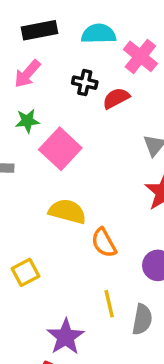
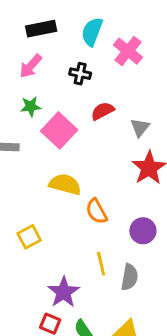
cyan semicircle: (99, 34) -> (92, 32), turned -68
red semicircle: (116, 98) -> (103, 111), moved

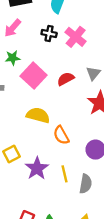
pink cross: (128, 51) -> (76, 37), moved
red semicircle: (103, 111) -> (66, 79), moved
purple star: (64, 292) -> (37, 168), moved

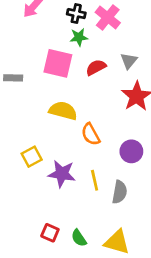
green star: (13, 58) -> (79, 37), moved
pink square: (34, 76) -> (58, 63), turned -30
purple star: (37, 168) -> (62, 174), turned -30

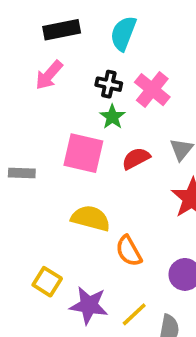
green star: (79, 37) -> (112, 117), turned -30
yellow square: (32, 157) -> (47, 282), turned -30
yellow line: (95, 180) -> (134, 314), turned 60

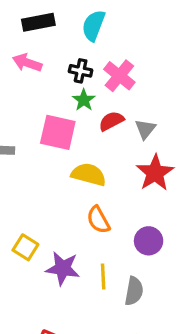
pink arrow: (49, 75) -> (27, 63), turned 68
red semicircle: (136, 158) -> (111, 121), moved
yellow semicircle: (91, 218) -> (89, 174), moved
yellow line: (134, 314) -> (103, 276), turned -50

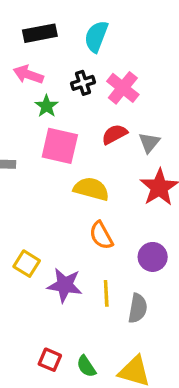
black cross: (81, 71) -> (83, 83), turned -30
green star: (84, 100) -> (47, 106), moved

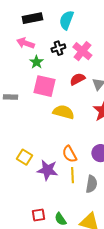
orange semicircle: (101, 235) -> (69, 154), moved
red square: (50, 360) -> (38, 215), turned -32

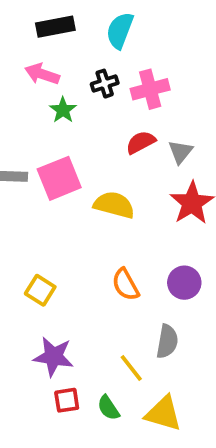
pink cross: (82, 51) -> (150, 89), turned 36
pink square: (44, 86) -> (59, 178), moved, turned -35
purple star: (47, 170) -> (53, 357), moved
yellow line: (72, 175) -> (131, 368), moved, turned -35

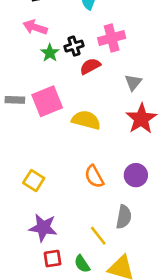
black cross: (105, 84) -> (74, 46), moved
red semicircle: (141, 142) -> (90, 66), moved

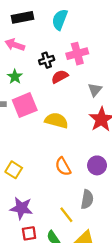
green star: (50, 53) -> (15, 77), moved

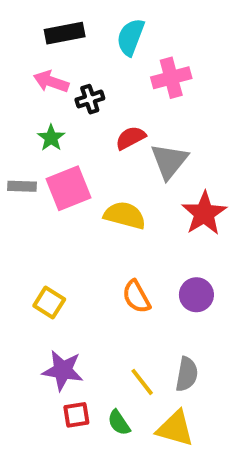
pink cross: (77, 54) -> (171, 78), moved
black cross: (47, 60) -> (90, 99), moved
gray triangle: (95, 90) -> (169, 161), moved, size x1.5
gray semicircle: (87, 199) -> (187, 374), moved

